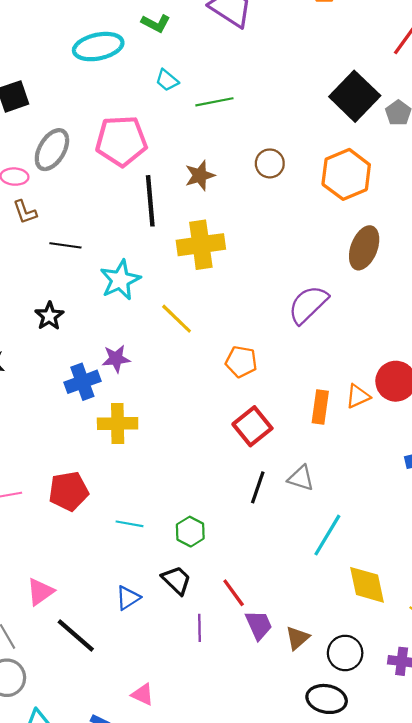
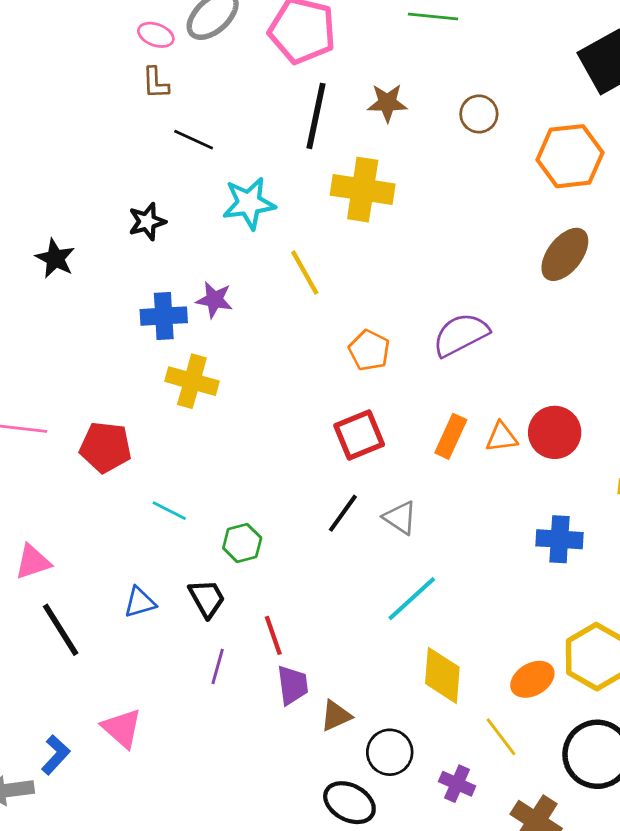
purple semicircle: (308, 305) -> (461, 335), moved
pink triangle: (143, 694) -> (122, 728), size x1.4

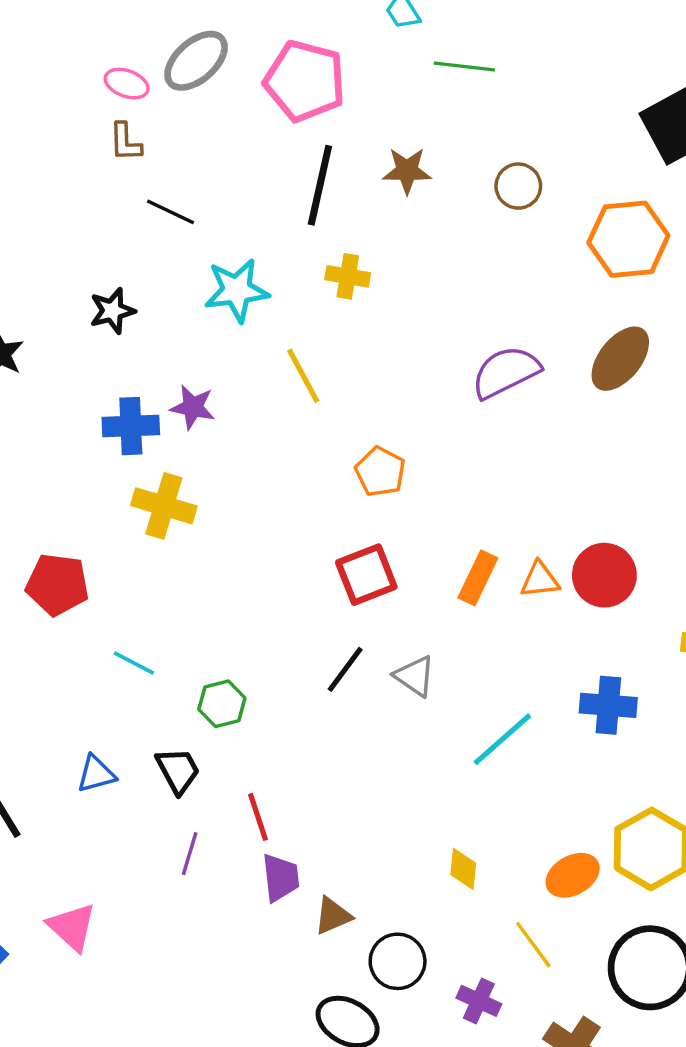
yellow cross: (363, 190) -> (348, 276), moved, size x0.6
purple semicircle: (461, 335) -> (506, 372), moved
cyan line: (412, 599) -> (502, 739), moved
yellow diamond: (442, 675) -> (463, 869), size x0.6

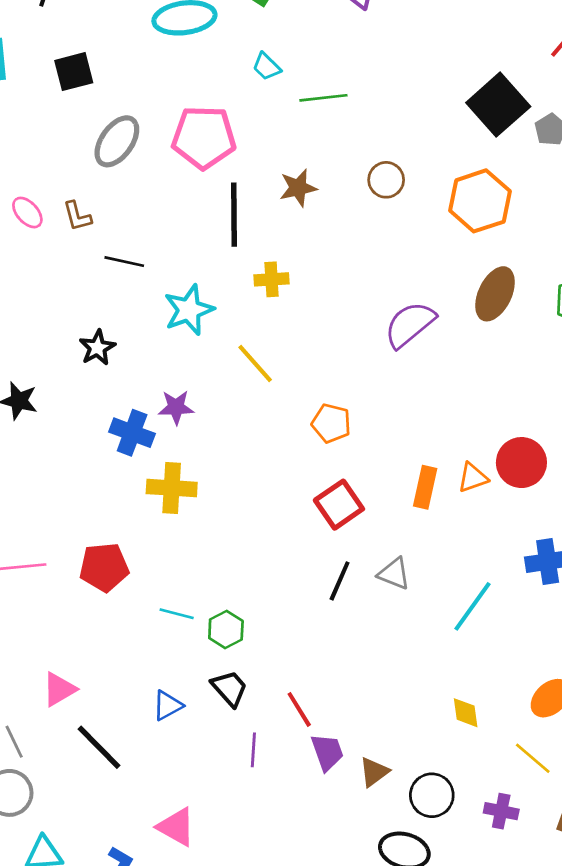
pink ellipse: (127, 84) -> (27, 213), moved, turned 40
blue cross: (131, 426) -> (132, 433), turned 36
green hexagon: (222, 704) -> (226, 629), moved

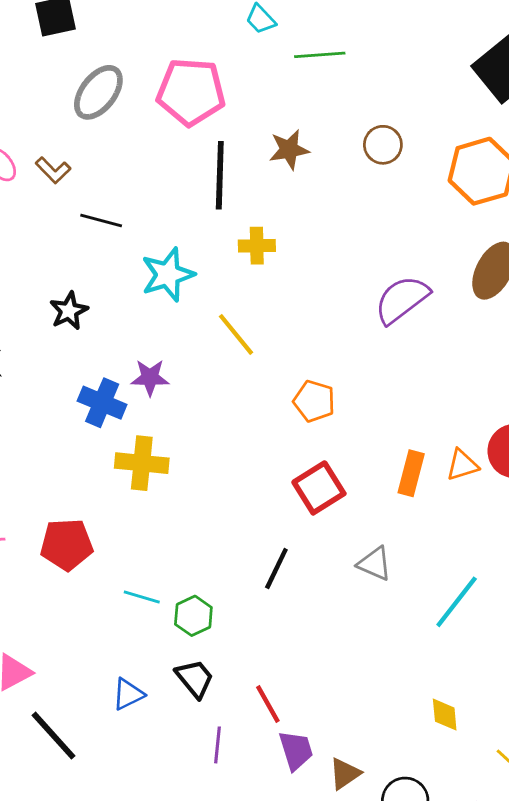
brown L-shape: (77, 216) -> (53, 170), turned -32
black line: (340, 581) -> (276, 569), moved

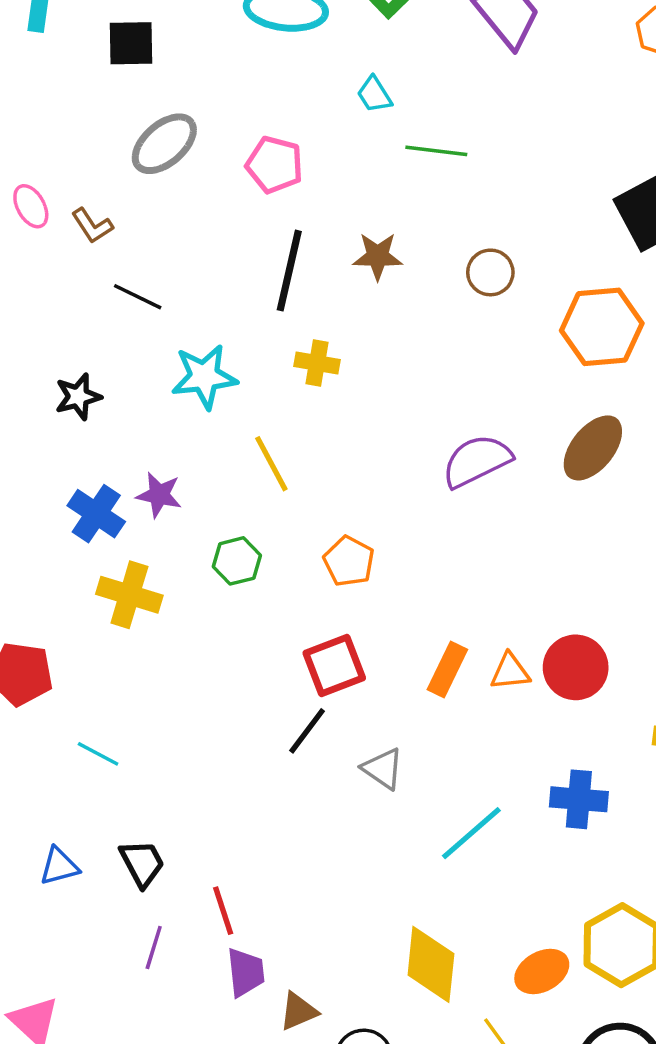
pink pentagon: (191, 92) -> (274, 165), size x0.7
black line: (276, 569) -> (307, 731), moved
green hexagon: (193, 616) -> (237, 561), moved
yellow diamond: (445, 715) -> (431, 964), size x1.8

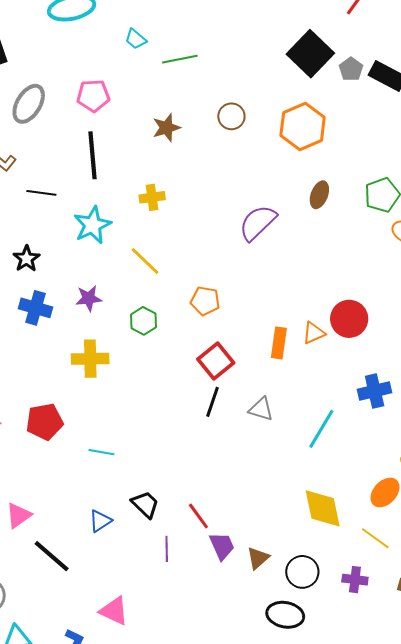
black line: (289, 271) -> (93, 155), moved
brown ellipse: (593, 448) -> (319, 195), size x0.7
blue cross: (96, 514) -> (35, 308), moved

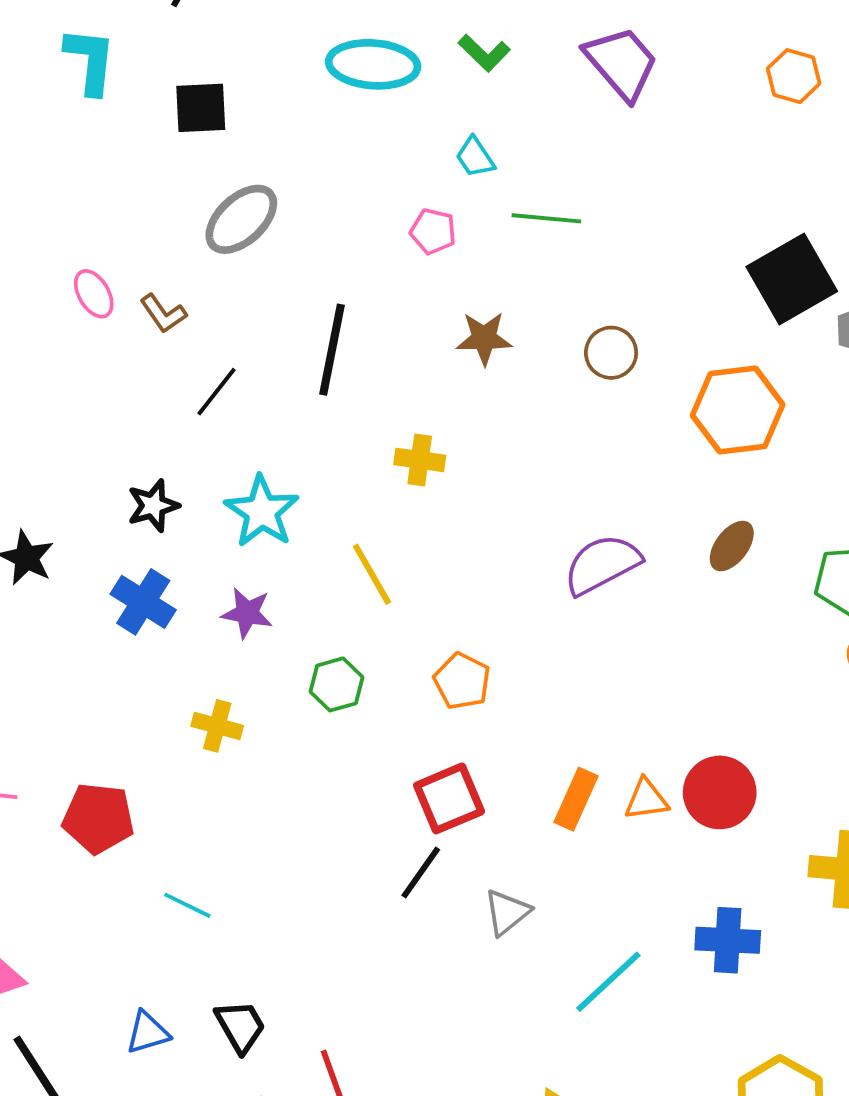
pink pentagon: (93, 96) -> (433, 231), moved, size x0.7
black line: (41, 193) -> (216, 392), turned -76
cyan star: (92, 225) -> (262, 511), moved, turned -30
yellow cross: (90, 359) -> (217, 726), size x0.7
gray triangle: (261, 409) -> (507, 912), turned 48

